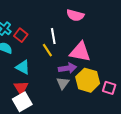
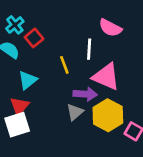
white line: (53, 36) -> (89, 49), moved
cyan triangle: (23, 67) -> (28, 80), turned 42

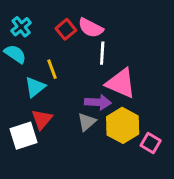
pink semicircle: (110, 28) -> (91, 28), moved
red square: (34, 38) -> (66, 29), moved
yellow line: (64, 65) -> (52, 69), moved
red triangle: (19, 106) -> (42, 119), moved

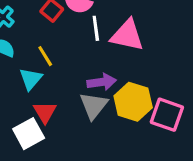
pink triangle: (121, 83) -> (127, 35), moved
gray triangle: (87, 122) -> (94, 105), size x1.4
pink square: (151, 143) -> (167, 115), size x1.5

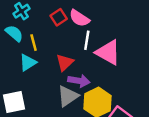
yellow line: (45, 56) -> (34, 43), moved
red triangle: (45, 112) -> (65, 62), moved

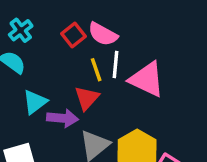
yellow line: (34, 43) -> (96, 70), moved
purple arrow: (79, 81) -> (63, 118), moved

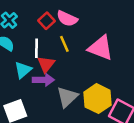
white line: (115, 65) -> (37, 48), moved
red triangle: (87, 98) -> (46, 64), moved

